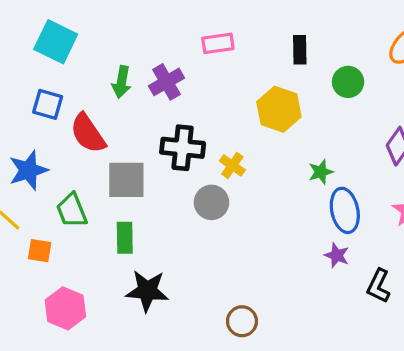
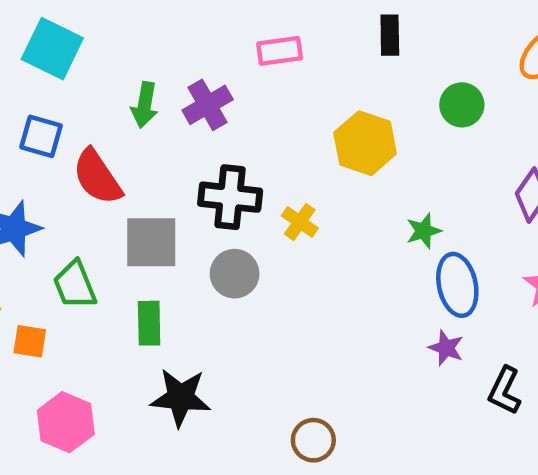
black rectangle: (300, 50) -> (390, 35), moved
gray circle: (211, 202) -> (235, 274), moved

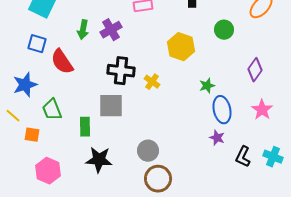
gray square: (151, 242) -> (111, 106), moved
gray circle: (235, 274) -> (148, 151), moved
brown circle: (313, 440) -> (158, 179), size x1.4

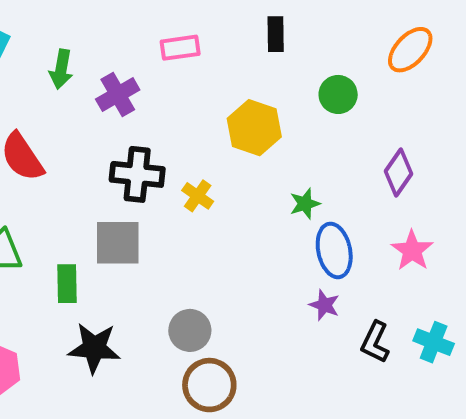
green arrow: (83, 30) -> (61, 69), moved

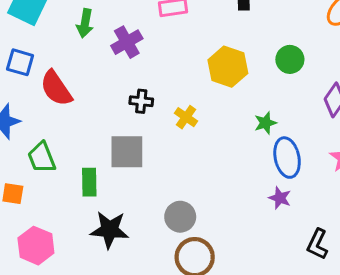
green circle: (338, 94) -> (290, 59), moved
black cross: (137, 174) -> (141, 101), size x0.6
black L-shape: (375, 342) -> (317, 244), moved

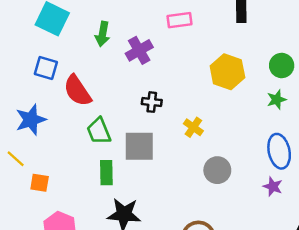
yellow cross: (186, 117) -> (193, 127), moved
green star: (265, 123) -> (277, 100), moved
green trapezoid: (42, 158) -> (99, 131), moved
gray circle: (180, 217) -> (217, 170), moved

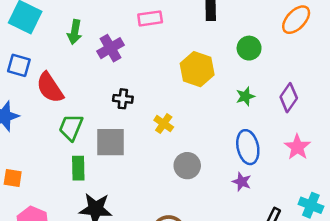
green circle: (282, 65) -> (249, 48), moved
green trapezoid: (99, 131) -> (71, 127), turned 44

